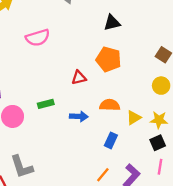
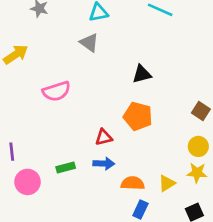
orange semicircle: (110, 105) -> (133, 183), moved
blue arrow: (79, 116) -> (104, 164), moved
yellow star: (159, 120) -> (197, 173), moved

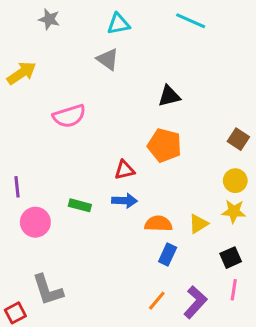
green rectangle: (66, 167) -> (80, 205), turned 30

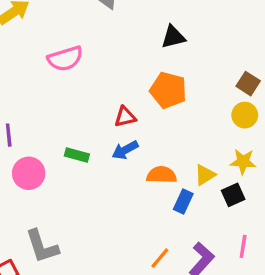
yellow circle: (235, 181) -> (245, 115), moved
blue arrow: (125, 201) -> (125, 150), turned 150
blue rectangle: (168, 254) -> (183, 202), moved
black square: (231, 258) -> (233, 195), moved

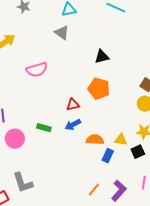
yellow triangle: (205, 175) -> (121, 140), turned 40

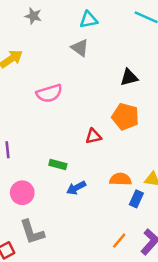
blue arrow: (73, 125) -> (76, 188), moved
pink circle: (15, 139) -> (22, 193), moved

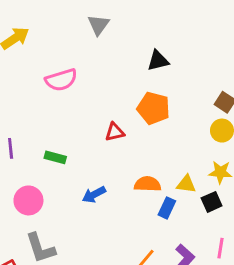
gray triangle: (80, 48) -> (98, 25), turned 30
green rectangle: (58, 165) -> (55, 157), moved

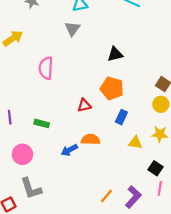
pink semicircle: (61, 80) -> (46, 68), turned 110
orange semicircle: (148, 184) -> (91, 139), moved
black square: (212, 202) -> (156, 168), moved, turned -32
blue rectangle: (167, 208) -> (121, 117), moved

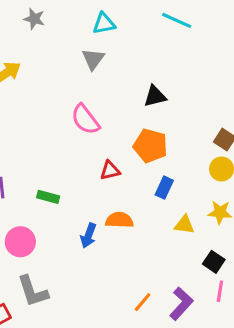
pink semicircle: (46, 68) -> (85, 119), moved, turned -40
blue arrow: (69, 150) -> (88, 236), turned -42

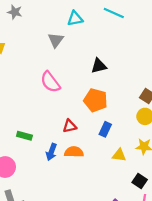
cyan triangle: (104, 24) -> (75, 18), moved
red triangle: (110, 171) -> (70, 126), moved
blue arrow: (88, 236) -> (51, 152), moved

